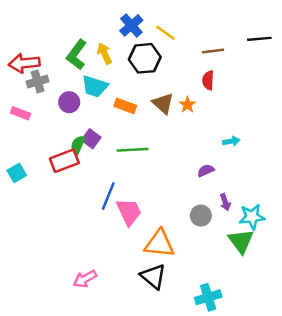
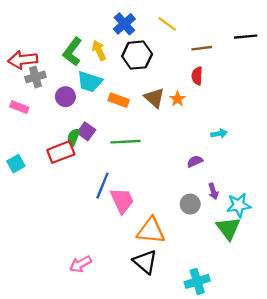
yellow line: (165, 33) -> (167, 24), moved

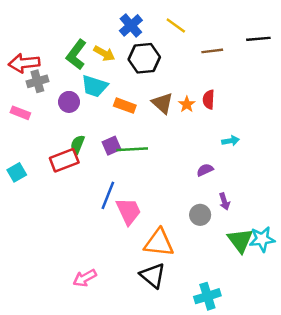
yellow arrow: (99, 50) -> (104, 53), turned 144
red semicircle: (197, 76) -> (209, 100), moved
purple square: (86, 131) -> (111, 146), moved, turned 30
cyan star: (239, 205) -> (262, 239), moved

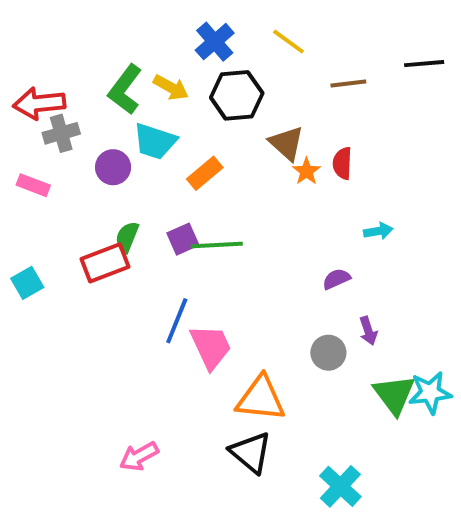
brown triangle: (162, 103) -> (287, 143), moved
orange rectangle: (125, 106) -> (205, 173), turned -60
cyan cross: (207, 296) -> (340, 486), turned -30

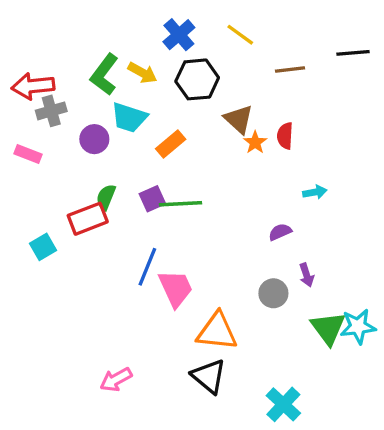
cyan square: (27, 283) -> (43, 247), moved

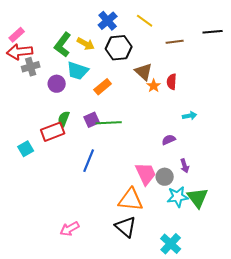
pink rectangle: (28, 154) -> (17, 35), moved, turned -63
pink trapezoid: (176, 288) -> (146, 174), moved
cyan star: (358, 326) -> (178, 197), moved

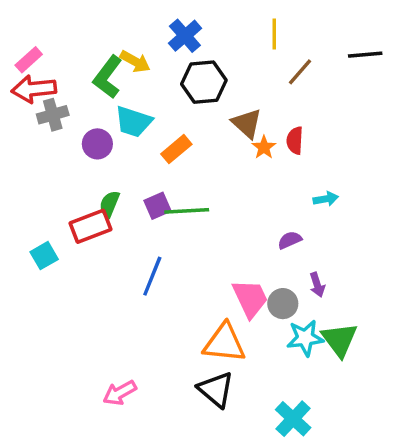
yellow line: (145, 21) -> (274, 34), moved, turned 54
brown line: (175, 42) -> (300, 72), turned -42
yellow arrow: (86, 44) -> (135, 61), moved

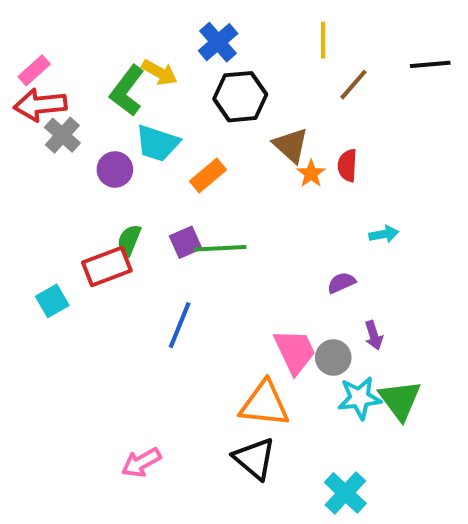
gray cross: (53, 115) -> (62, 135), turned -32

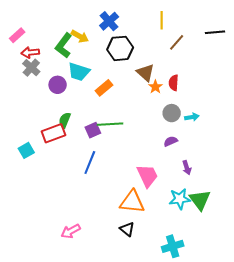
red arrow: (40, 105) -> (30, 52), moved, size x0.7
purple square: (186, 242) -> (93, 130), moved
gray circle: (333, 357) -> (172, 113), moved
black triangle: (254, 459) -> (127, 229), size x0.7
cyan cross: (345, 493) -> (173, 246), turned 30

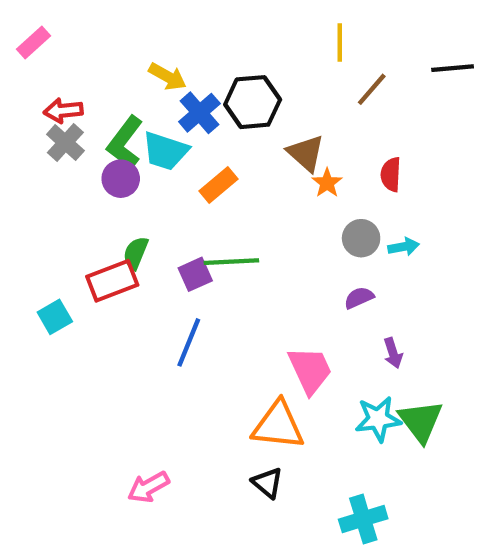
blue cross: (109, 21) -> (199, 113), moved
pink rectangle: (17, 35) -> (34, 43), moved
green L-shape: (64, 45) -> (125, 142), moved
red semicircle: (174, 83) -> (391, 174), moved

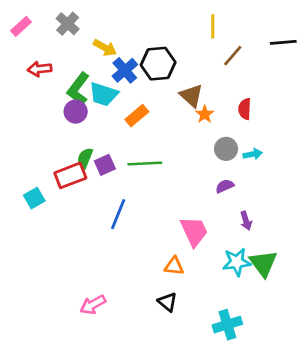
gray cross: (65, 142) -> (68, 24), moved
purple square: (195, 274) -> (105, 165), moved
orange triangle: (278, 425) -> (174, 266), size x0.6

